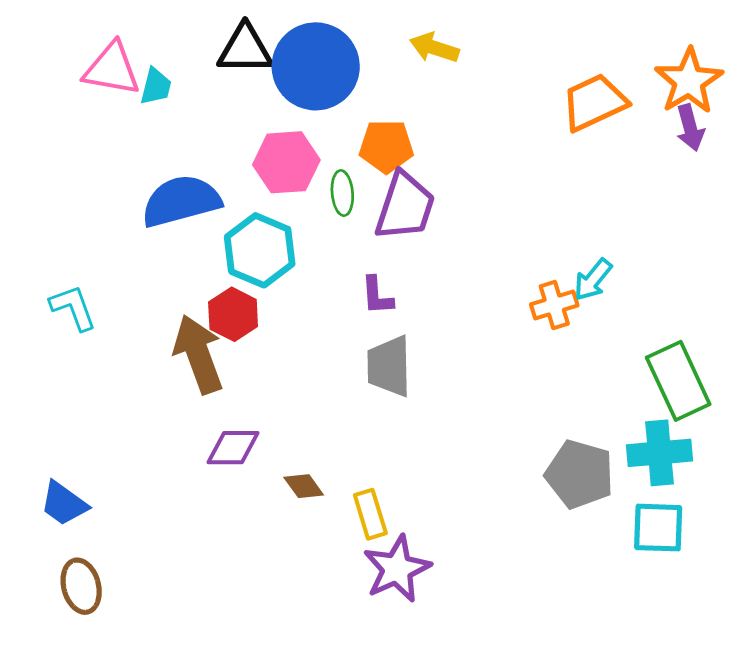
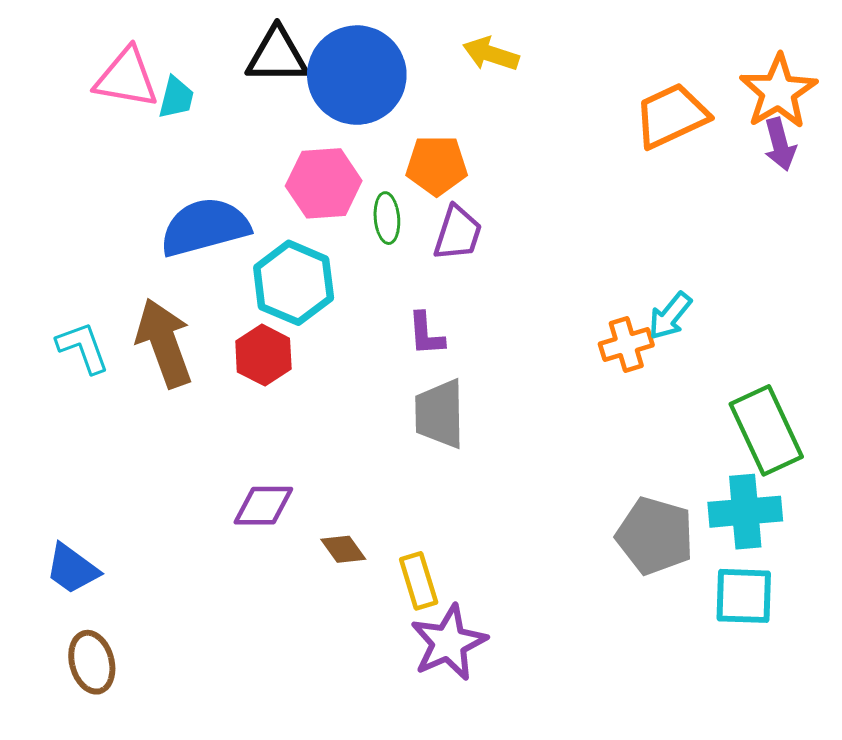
purple trapezoid: (405, 206) -> (458, 233), size x0.7
brown arrow: (198, 354) -> (164, 343), moved

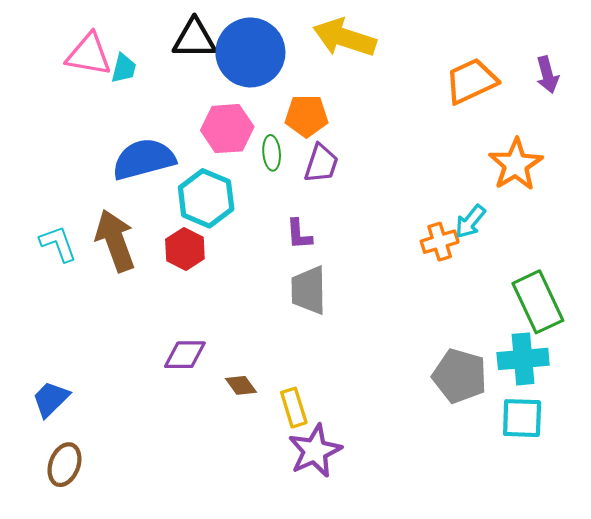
yellow arrow: (491, 54) -> (344, 38), size x1.6
orange star: (778, 92) -> (516, 164), moved
purple arrow: (780, 144) -> (547, 75), moved
blue trapezoid: (72, 569) -> (51, 399), turned 99
brown ellipse: (92, 662) -> (64, 465), turned 36

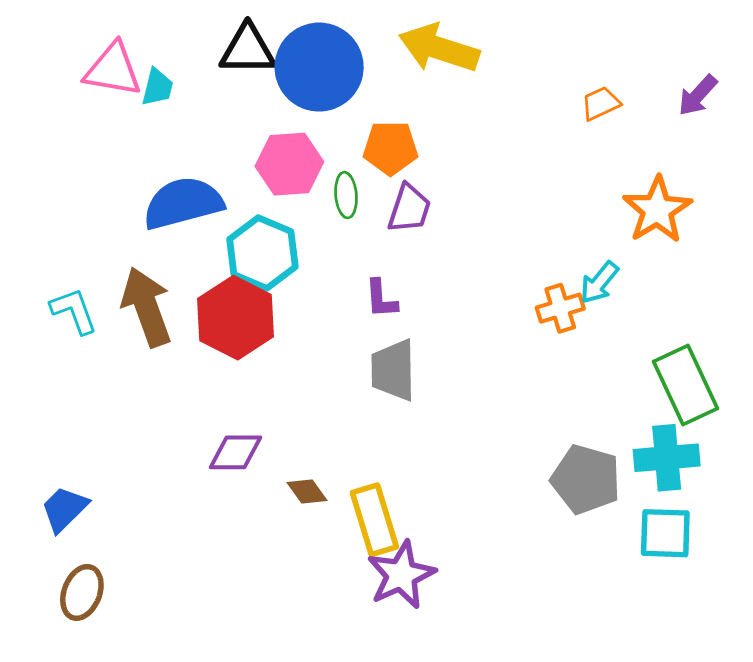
purple arrow: (547, 75) -> (698, 95), turned 57
orange trapezoid: (471, 81) -> (601, 103), size x0.6
red hexagon: (185, 249) -> (236, 318), size x1.5
yellow rectangle: (294, 408) -> (374, 520), size x1.4

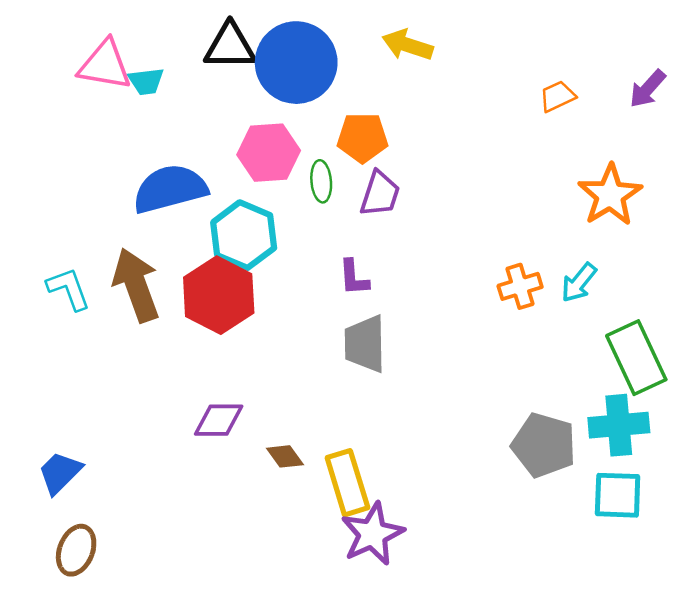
yellow arrow: (439, 48) -> (407, 45), size x0.7
cyan trapezoid: (157, 87) -> (146, 81), turned 69
cyan arrow: (599, 283) -> (579, 283), moved

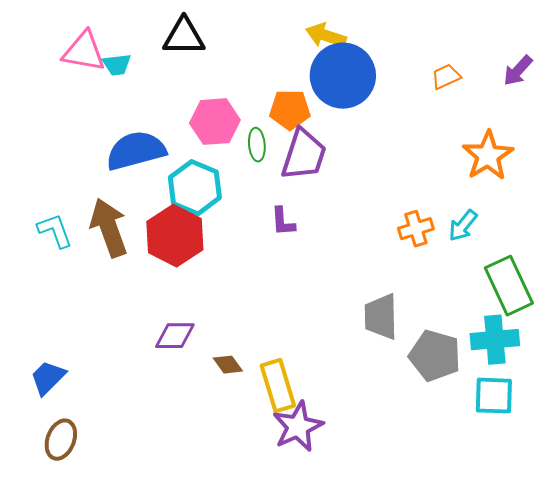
blue circle: (296, 63) -> (343, 76), moved
purple trapezoid: (380, 194) -> (304, 155), size x1.4
gray trapezoid: (365, 344) -> (381, 317), moved

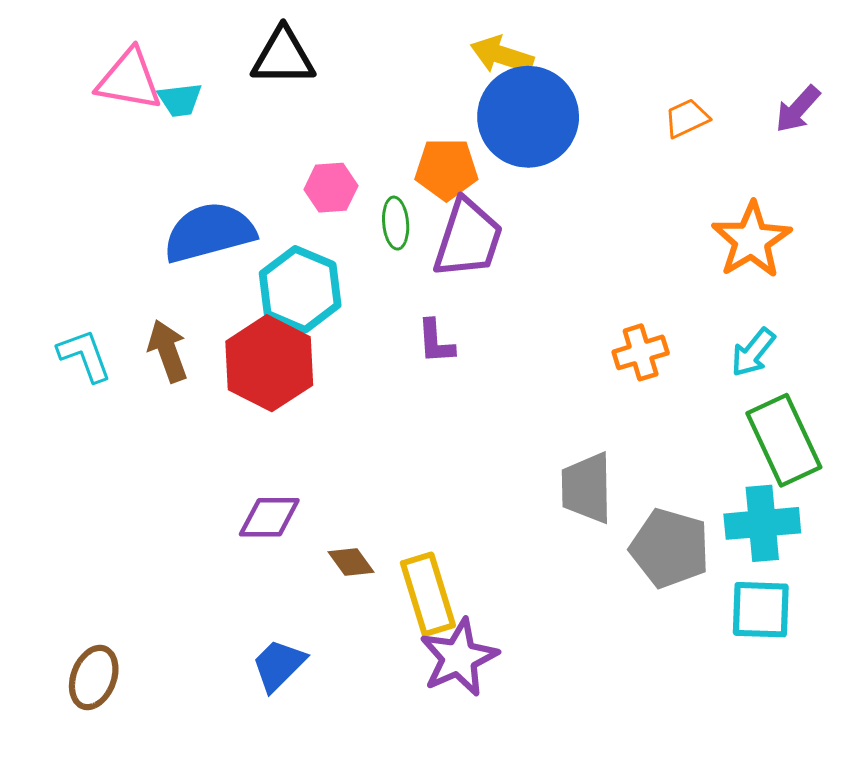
pink hexagon: (215, 122) -> (331, 188), size x0.7
cyan arrow: (463, 226) -> (753, 352), moved
brown arrow: (109, 228) -> (168, 351), size x0.7
blue trapezoid: (48, 378) -> (279, 665), moved

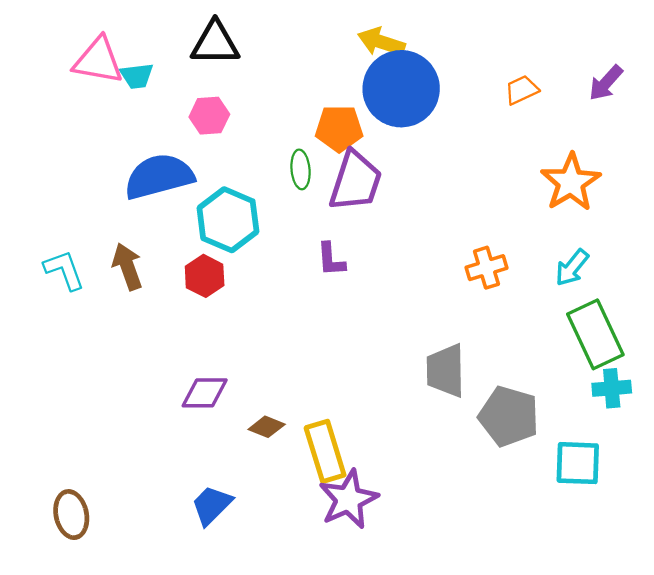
pink hexagon: (331, 188) -> (209, 116), moved
red hexagon: (269, 363) -> (205, 276), size x0.6
cyan cross: (762, 523) -> (612, 388), moved, size x0.7
brown diamond: (351, 562) -> (267, 427), turned -32
brown ellipse: (94, 677) -> (71, 515), turned -33

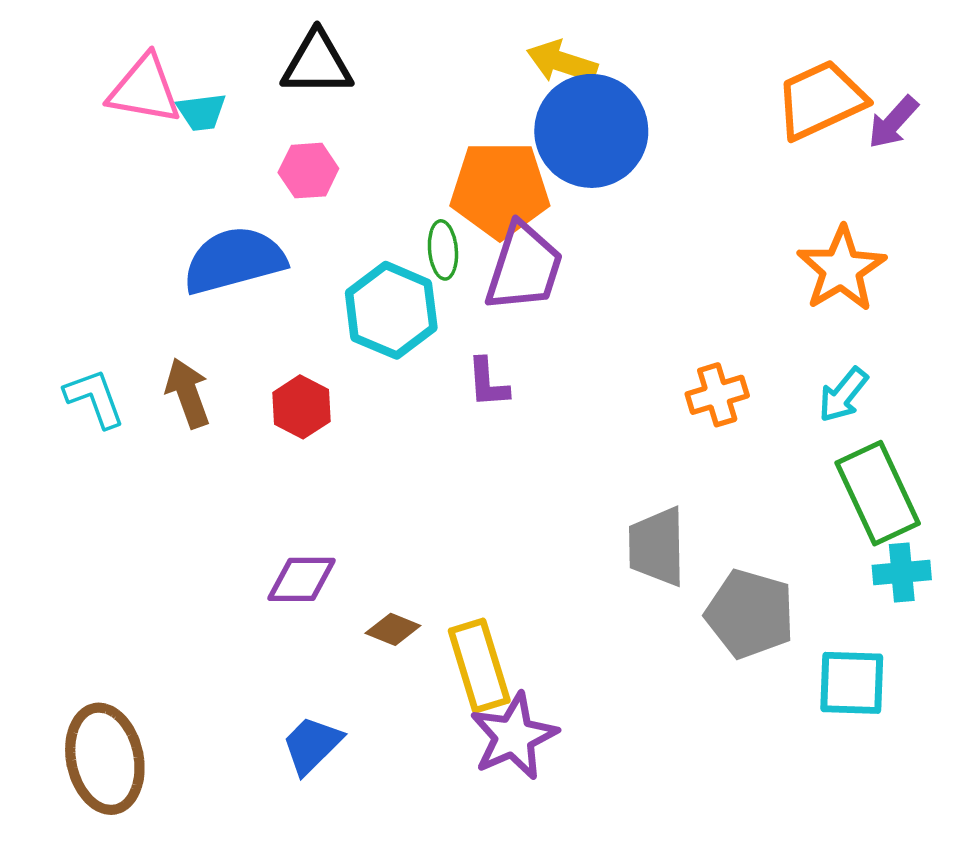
orange trapezoid: (522, 90) -> (821, 100), moved, size x1.8
orange pentagon: (339, 129) -> (500, 190), size x1.4
cyan hexagon: (228, 220) -> (391, 310), moved
brown ellipse: (71, 515) -> (105, 759), size x1.5

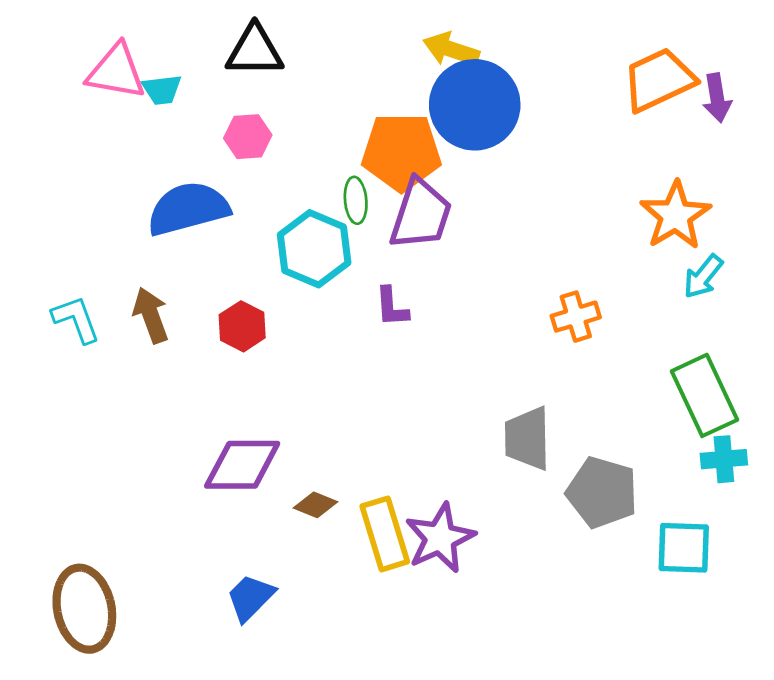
purple arrow: (893, 122) -> (717, 98), turned -51
cyan arrow: (843, 395) -> (703, 276), moved
purple diamond: (302, 579) -> (242, 465), size x1.4
purple star: (514, 736) -> (440, 538), moved

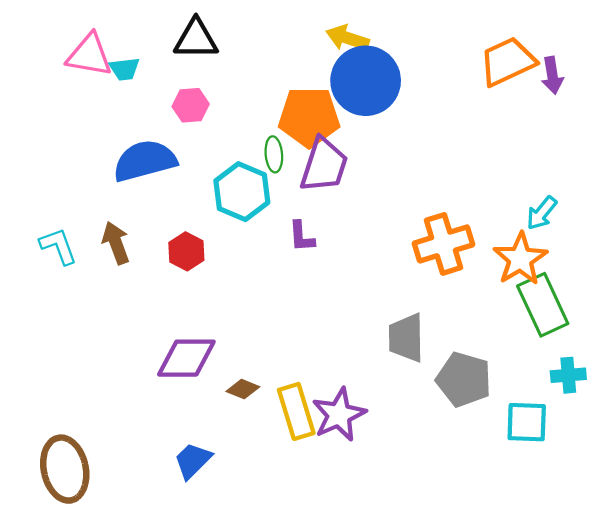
orange star: (675, 216) -> (520, 259), moved
orange cross: (576, 317) -> (443, 244), size x1.6
cyan cross: (724, 459) -> (568, 375), moved

